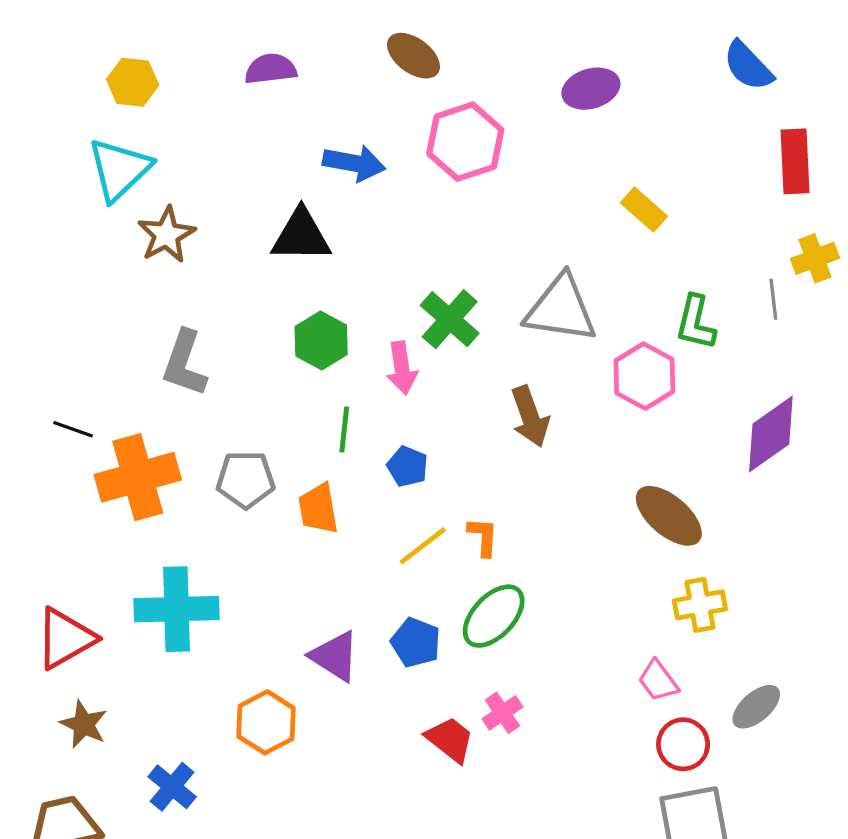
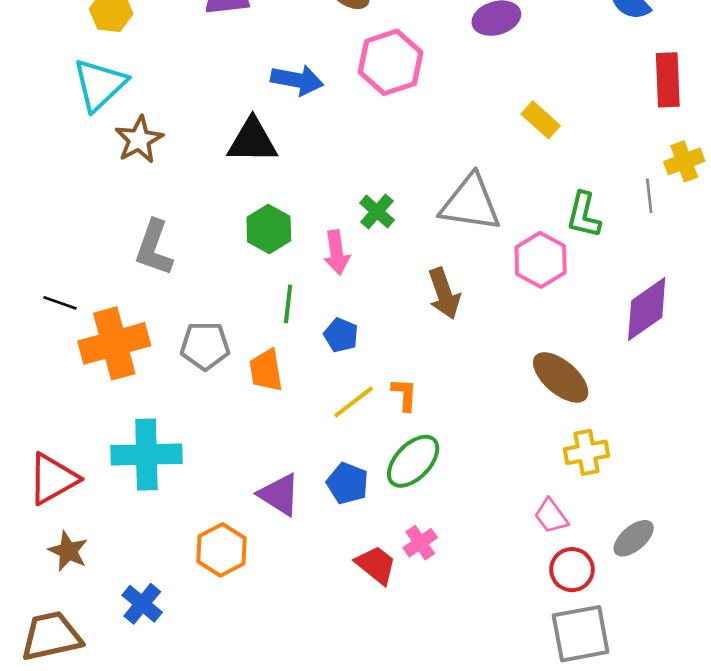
green cross: (450, 319) -> (377, 212), size x0.7

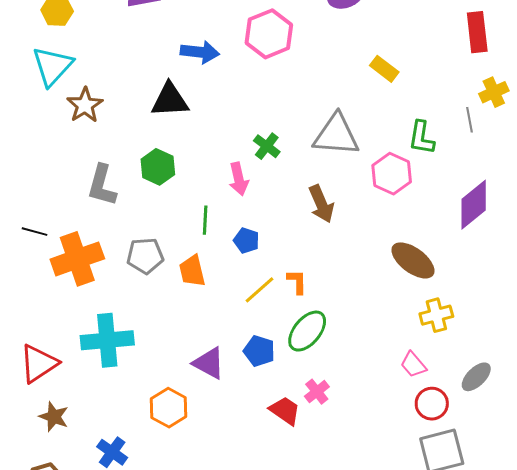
green hexagon: (269, 229) -> (158, 167), moved

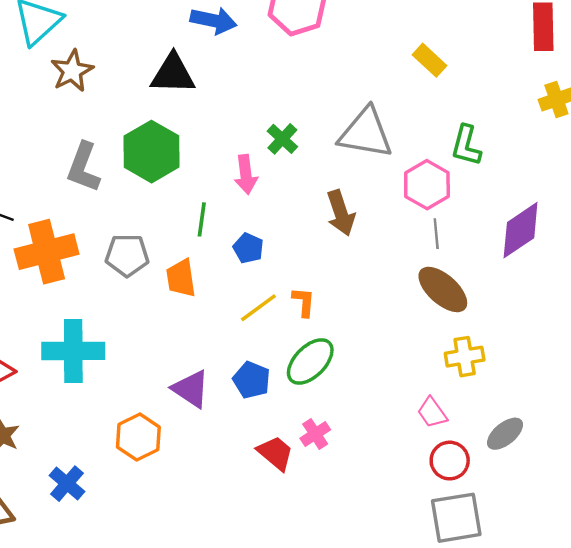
gray line: (469, 120) -> (436, 234), moved
green hexagon: (158, 167) -> (152, 152), size x1.4

